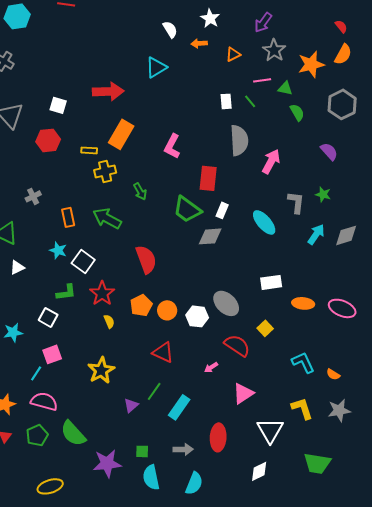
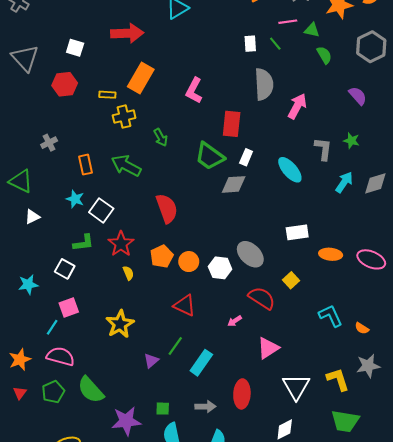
yellow L-shape: (302, 408) -> (338, 379), moved

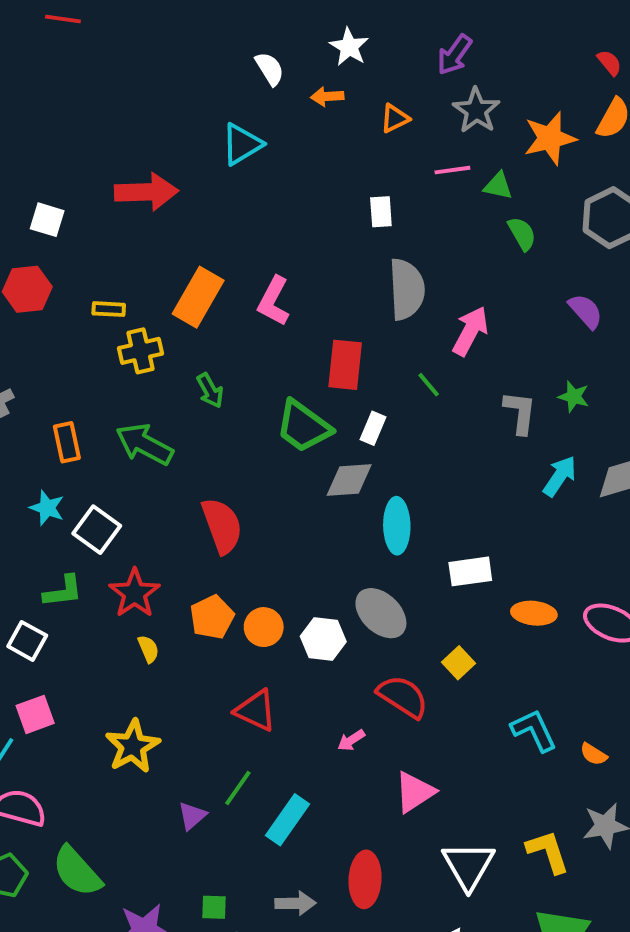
green line: (275, 44) -> (429, 385), moved
orange rectangle: (141, 78) -> (198, 297), moved
cyan ellipse: (290, 170) -> (397, 526), moved, turned 40

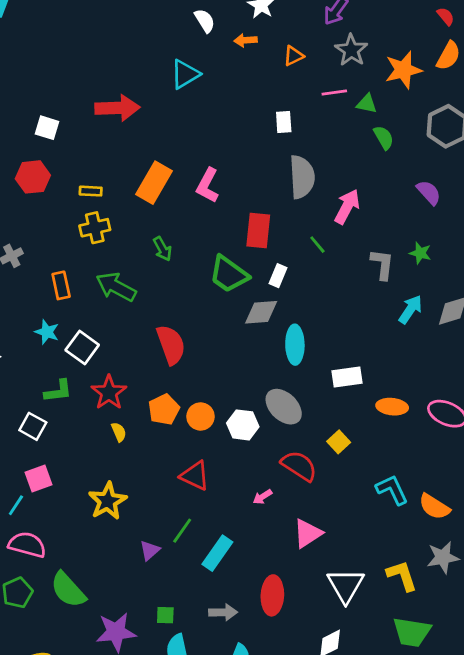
yellow cross: (140, 351) -> (95, 228), moved
orange semicircle: (594, 754) -> (434, 507), size x1.6

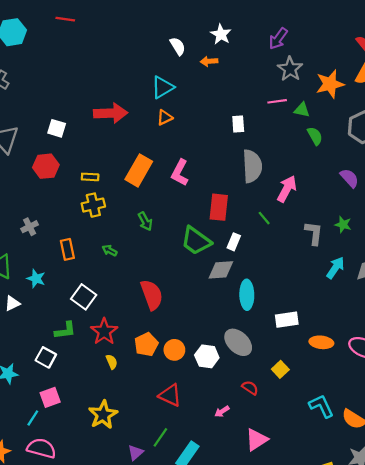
orange triangle: (293, 56) -> (165, 118), moved
green arrow: (116, 287) -> (110, 250), size x0.5
cyan star: (47, 332) -> (36, 279), moved
red semicircle: (299, 466) -> (250, 388), size x0.6

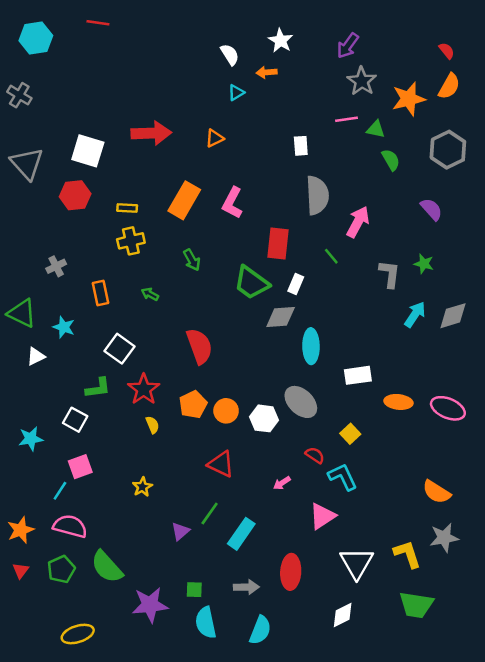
cyan triangle: (163, 87) -> (236, 93), moved, size x0.6
white square: (57, 128) -> (88, 151), size x1.5
cyan L-shape: (321, 406) -> (343, 477), moved
yellow star: (103, 415) -> (142, 487), size x0.6

